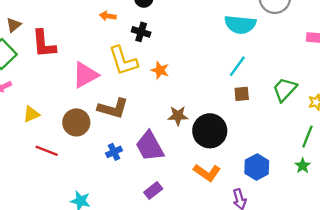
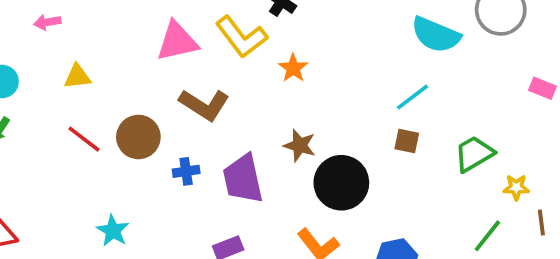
yellow L-shape: (123, 61) -> (241, 37), turned -36
brown circle: (76, 122) -> (138, 137), moved

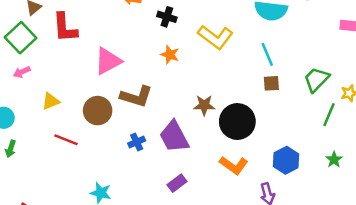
yellow L-shape: (241, 37) -> (215, 37), moved
orange star: (293, 68) -> (170, 55), moved
cyan line: (413, 97) -> (267, 54), turned -60
brown circle: (138, 137) -> (98, 111), moved
green line: (487, 236) -> (329, 115), moved

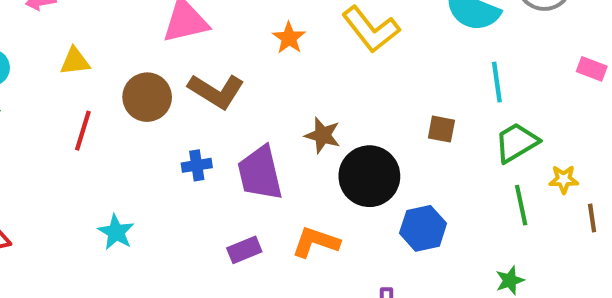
cyan line: (267, 54) -> (497, 82), moved
green line: (329, 115) -> (521, 205), turned -50
red line: (66, 140) -> (83, 131), turned 70
blue hexagon: (286, 160) -> (423, 228), moved
orange L-shape: (234, 165) -> (316, 242), moved, turned 148

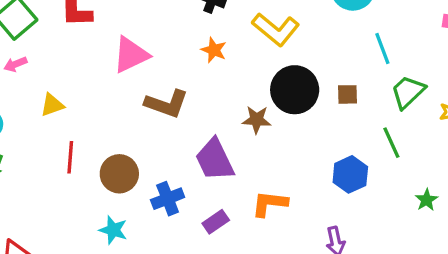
brown circle: (147, 97) -> (119, 174), moved
blue cross: (197, 165) -> (168, 199), moved, size x1.4
black circle: (369, 176) -> (295, 90), moved
green line: (521, 205) -> (391, 143), moved

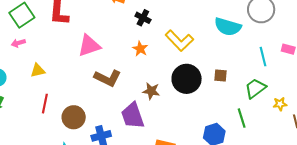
cyan line: (382, 49) -> (263, 57), moved
brown square: (348, 94) -> (221, 76), moved
brown star: (257, 120) -> (151, 91), moved

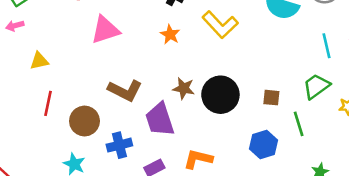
brown square: (221, 76) -> (271, 98), moved
brown L-shape: (108, 78) -> (125, 90), moved
black circle: (187, 79) -> (220, 95), moved

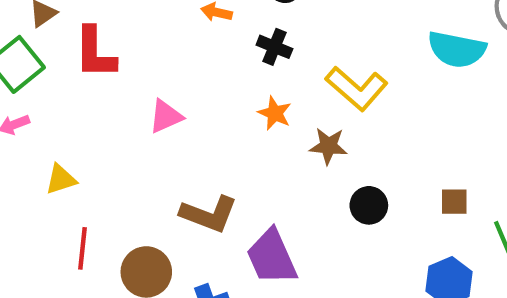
pink triangle: (105, 30) -> (166, 116), size x0.7
brown star: (184, 88) -> (328, 146), moved
black circle: (220, 95) -> (369, 205), size x0.6

